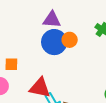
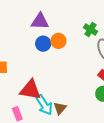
blue circle: (54, 42) -> (43, 44), size x0.6

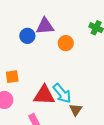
blue circle: (43, 44) -> (27, 36), moved
cyan arrow: (44, 105) -> (62, 93), moved

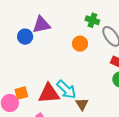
orange circle: (66, 43) -> (80, 44), moved
orange square: (12, 77) -> (21, 93), moved

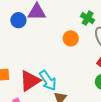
red triangle: (49, 93) -> (30, 81), turned -40

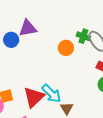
green cross: (88, 18) -> (83, 36), moved

